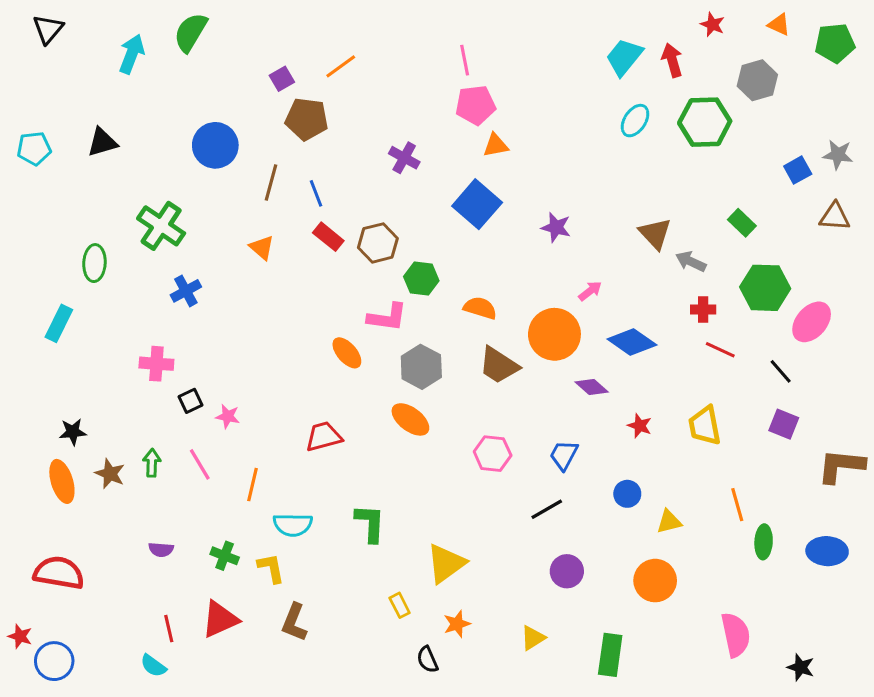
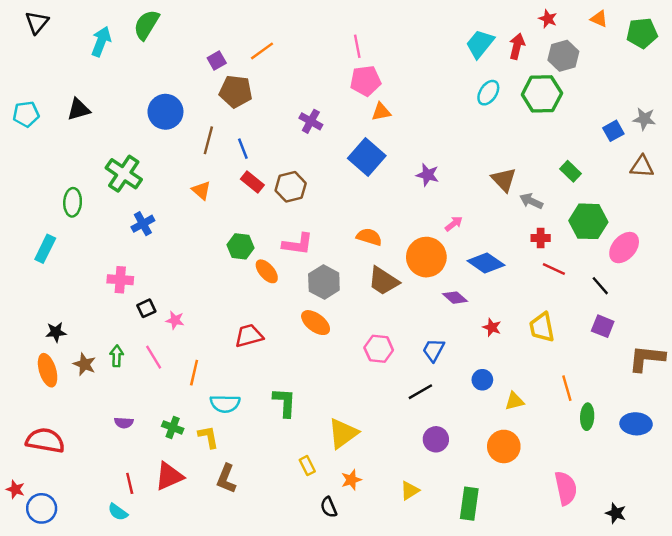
red arrow: (672, 60) -> (517, 46), turned 30
gray hexagon: (757, 80) -> (563, 56), moved
green hexagon: (421, 279) -> (241, 246), moved

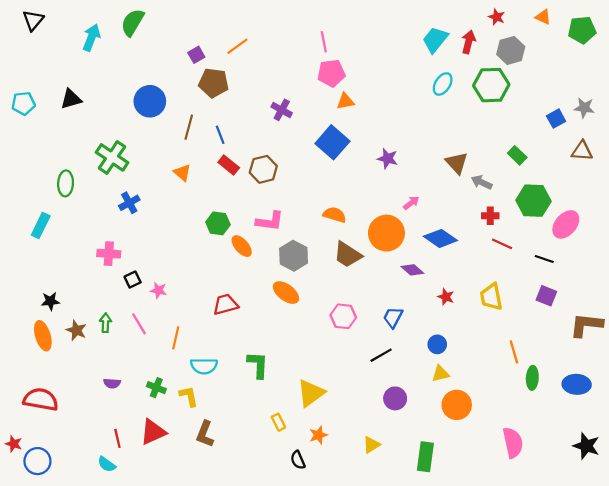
black line: (600, 286) -> (544, 259), turned -30
yellow triangle: (515, 401) -> (440, 374), moved
black star: (616, 513) -> (586, 446), moved, size x1.4

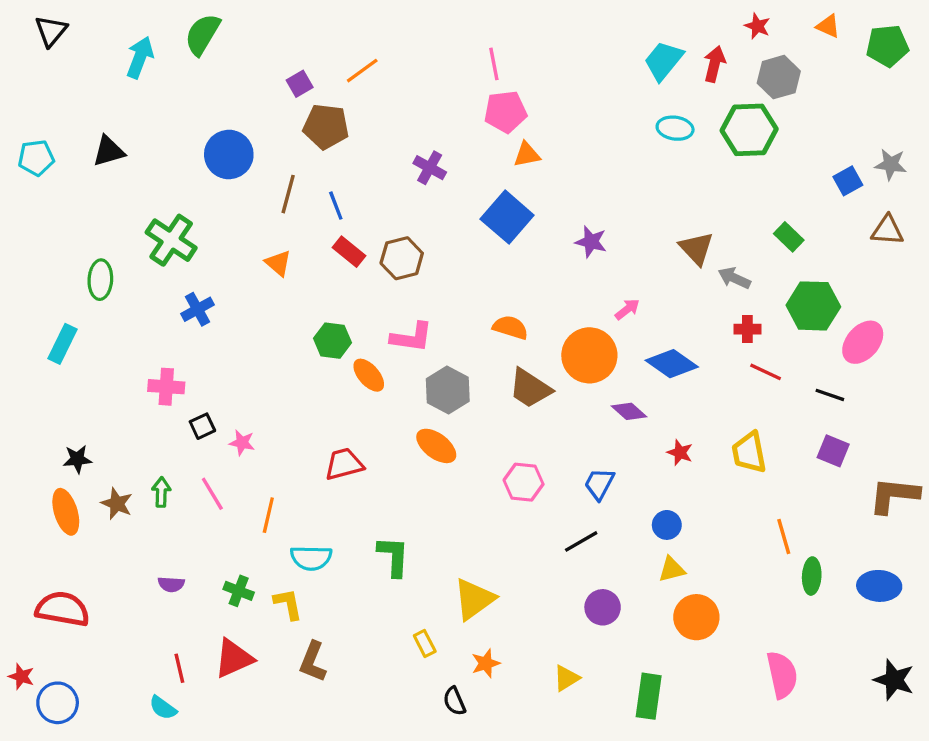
cyan ellipse: (443, 84) -> (675, 128), turned 65

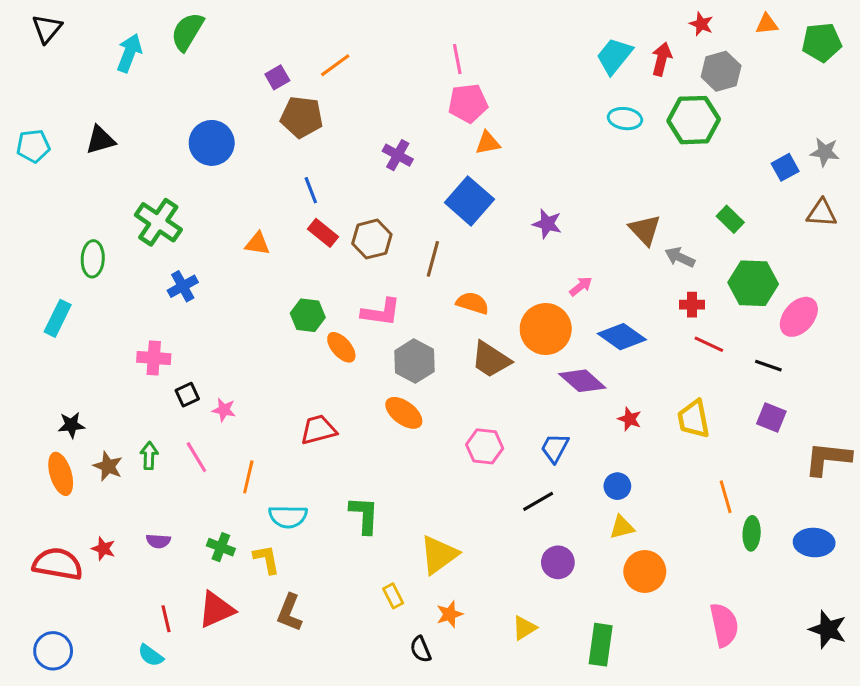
orange triangle: (828, 26) -> (767, 24), turned -30
brown line: (288, 194) -> (433, 259), moved
orange triangle: (278, 263) -> (257, 244), turned -32
purple diamond: (629, 411) -> (582, 381), size x1.4
red star: (21, 676) -> (103, 549), moved

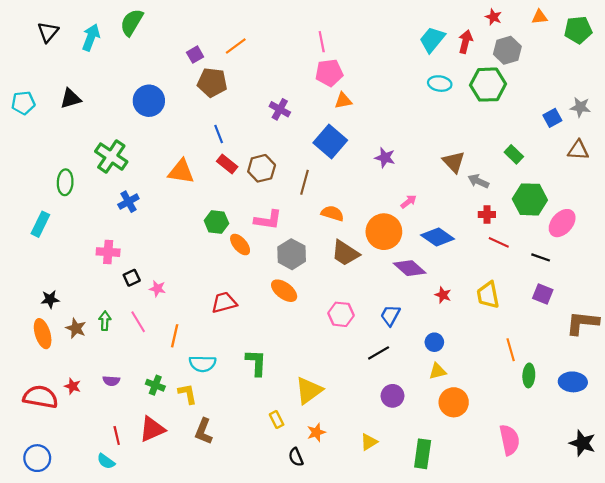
black triangle: (47, 29) -> (48, 32), moved
orange triangle: (257, 244) -> (181, 172), size x1.5

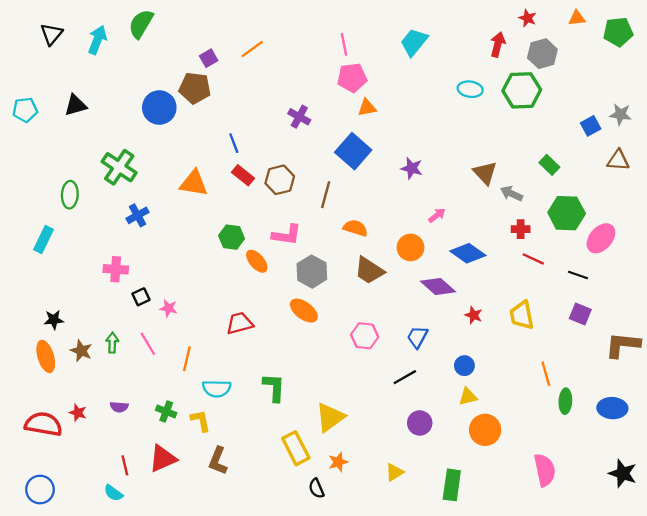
cyan trapezoid: (432, 40) -> (414, 42), moved
brown pentagon: (212, 82) -> (195, 88), moved
orange circle: (384, 232) -> (411, 247), size x0.7
yellow rectangle: (277, 419) -> (296, 448), size x1.8

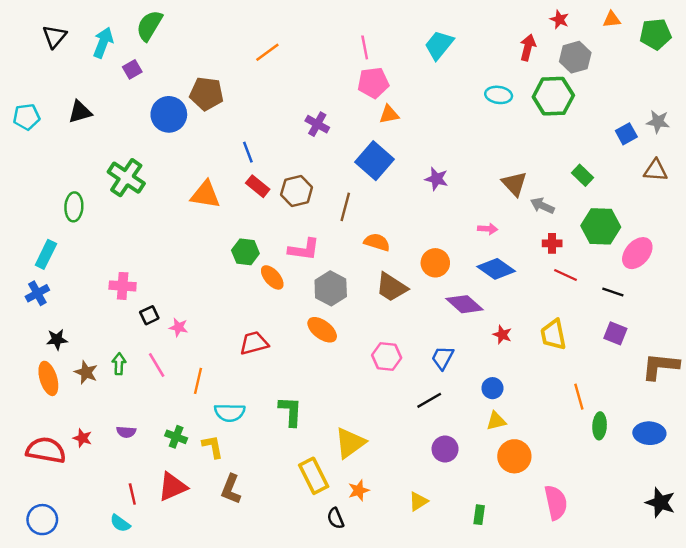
purple square: (209, 58) -> (132, 69), moved
blue cross: (137, 215) -> (37, 293), moved
pink arrow: (437, 215) -> (488, 229), moved, turned 42
pink semicircle: (545, 470) -> (556, 503), moved
green rectangle: (452, 485) -> (479, 515), size x0.6

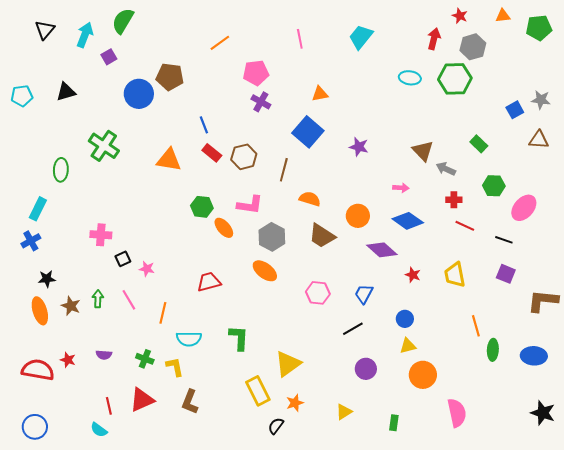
pink pentagon: (373, 83) -> (256, 73), moved
green hexagon: (601, 226) -> (494, 186), size x0.7
black semicircle: (336, 518) -> (276, 426), turned 60

